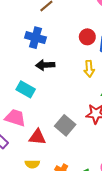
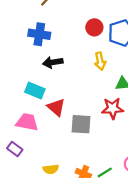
gray square: (65, 125) -> (81, 124), turned -30
red triangle: (37, 137) -> (56, 107), moved, turned 42

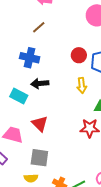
cyan rectangle: (35, 90) -> (19, 96), moved
gray square: (81, 124) -> (39, 158), moved

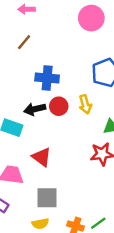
red circle: (79, 55) -> (59, 106), moved
blue cross: (30, 58) -> (47, 78), moved

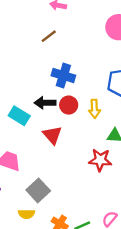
red triangle: (42, 157) -> (52, 135), moved
gray square: (47, 198) -> (38, 190), turned 35

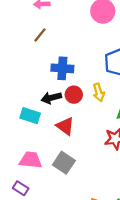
gray square: (38, 190) -> (64, 163), moved

